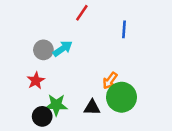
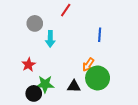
blue line: (124, 29) -> (100, 35), moved
cyan arrow: (63, 49) -> (50, 39), turned 126
gray circle: (43, 50) -> (35, 23), moved

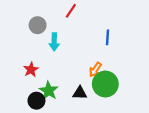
green star: (45, 84) -> (49, 91), turned 30

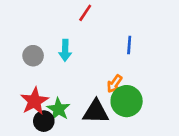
gray circle: (38, 25) -> (33, 56), moved
red star: (31, 70) -> (34, 101), moved, size x1.5
black triangle: (80, 93) -> (96, 112), size x1.5

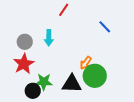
blue line: (129, 45) -> (105, 27), moved, turned -48
red star: (34, 101) -> (24, 64), moved
green star: (58, 109) -> (44, 82), turned -30

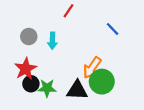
gray circle: (25, 42) -> (29, 37), moved
orange arrow: (86, 63) -> (92, 68), size x1.5
black circle: (33, 91) -> (31, 84), moved

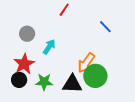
cyan arrow: (52, 41) -> (49, 47), moved, turned -147
black circle: (31, 84) -> (19, 80), moved

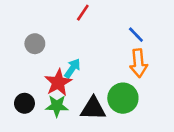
cyan arrow: (49, 47) -> (72, 68), moved
orange arrow: (86, 63) -> (138, 63), moved, turned -40
red star: (24, 64) -> (58, 83), moved

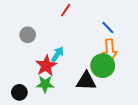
green circle: (123, 98) -> (103, 66), moved
black circle: (24, 103) -> (19, 92), moved
black triangle: (93, 108) -> (86, 81), moved

